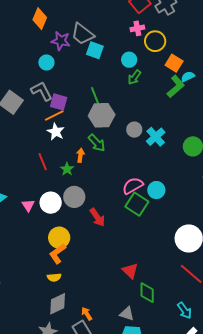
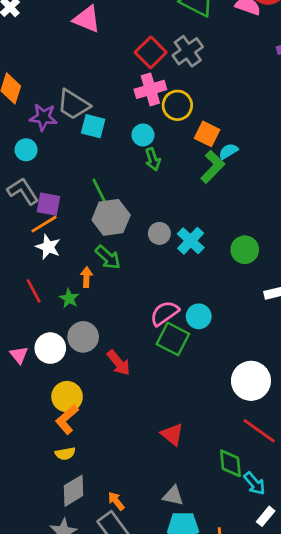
pink cross: (137, 28) -> (150, 89), size x1.5
green arrow: (134, 77) -> (153, 159), turned -49
green diamond: (147, 293) -> (230, 463), moved

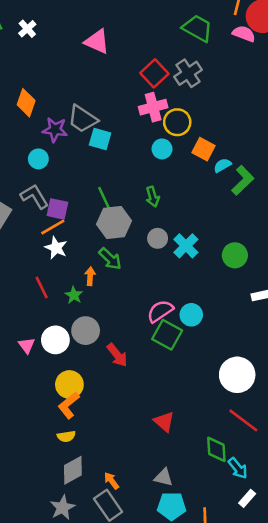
cyan circle: (143, 135) -> (162, 149), moved
green arrow: (153, 159) -> (153, 197), moved
green L-shape: (213, 167) -> (243, 180), moved

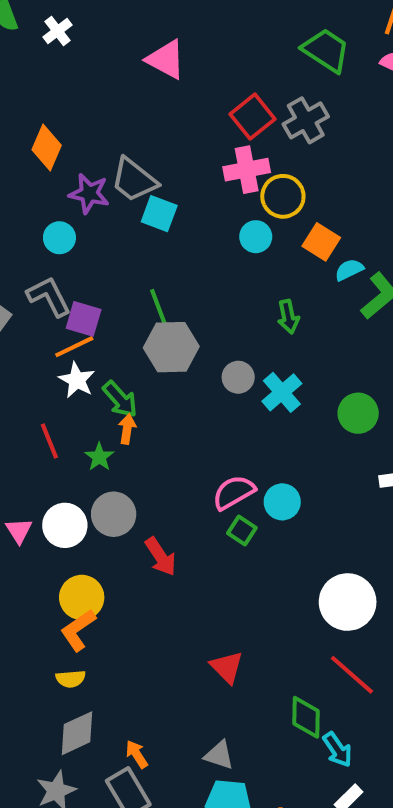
green arrow: (153, 197) -> (288, 317), moved
green arrow: (110, 259) -> (120, 399), moved
green square: (167, 335) -> (242, 530), size x0.6

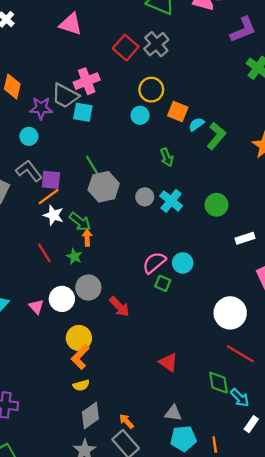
pink cross: (247, 170) -> (87, 81), moved

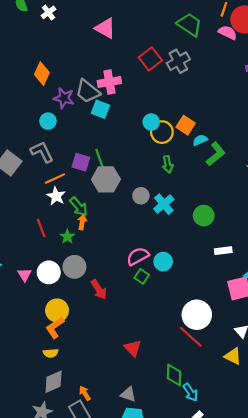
yellow circle: (151, 90) -> (162, 132), moved
purple square: (51, 180) -> (81, 162), moved
red line: (240, 354) -> (191, 337), moved

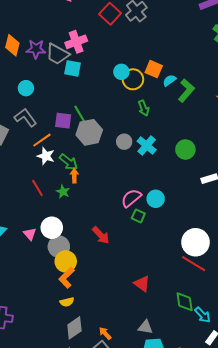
purple star: (64, 98) -> (36, 49), moved
gray circle: (74, 267) -> (59, 247), moved

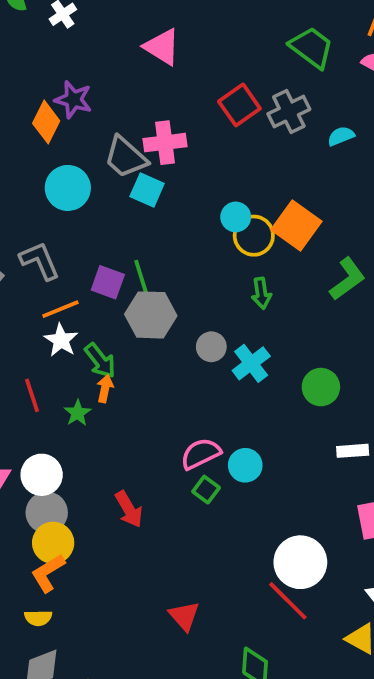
purple star: (36, 49) -> (73, 100), moved
orange square: (154, 69) -> (296, 225), size x1.4
cyan semicircle: (170, 80) -> (341, 136), moved
cyan circle: (26, 88) -> (68, 188), moved, size x1.5

